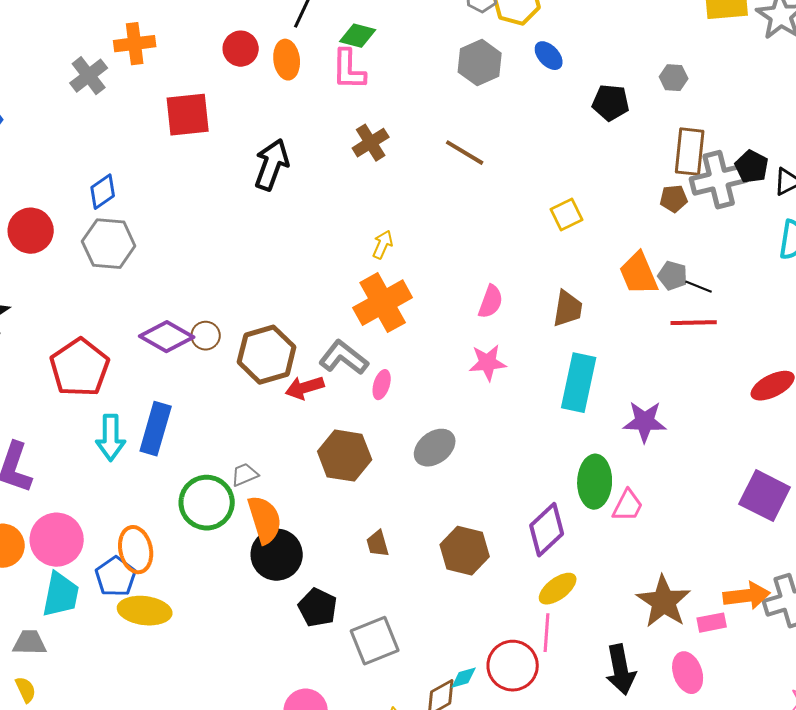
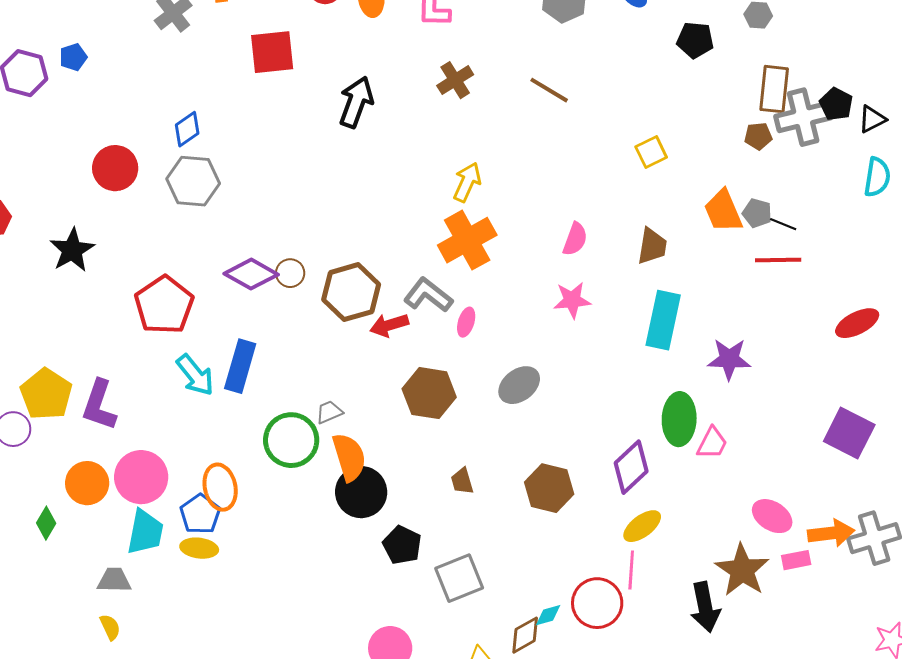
yellow arrow: (383, 245) -> (467, 182), size x1.4
cyan arrow: (111, 438) -> (195, 375), turned -39
brown star: (664, 602) -> (742, 570), moved
yellow ellipse: (145, 611) -> (199, 548), moved, size x0.7
pink ellipse: (688, 673) -> (772, 516), moved, turned -39

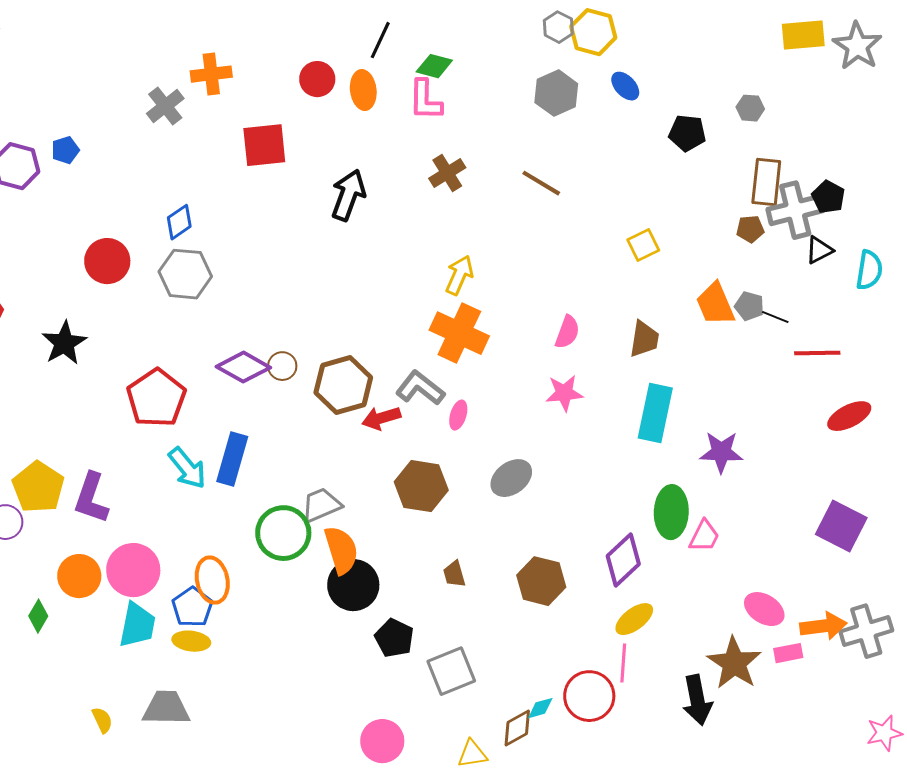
black triangle: (872, 119) -> (819, 250), moved
orange cross: (467, 240) -> (459, 333), turned -36
red line: (778, 260) -> (817, 353), moved
gray trapezoid: (329, 412) -> (321, 505), size x1.5
gray trapezoid: (114, 580) -> (166, 708), moved, size x1.4

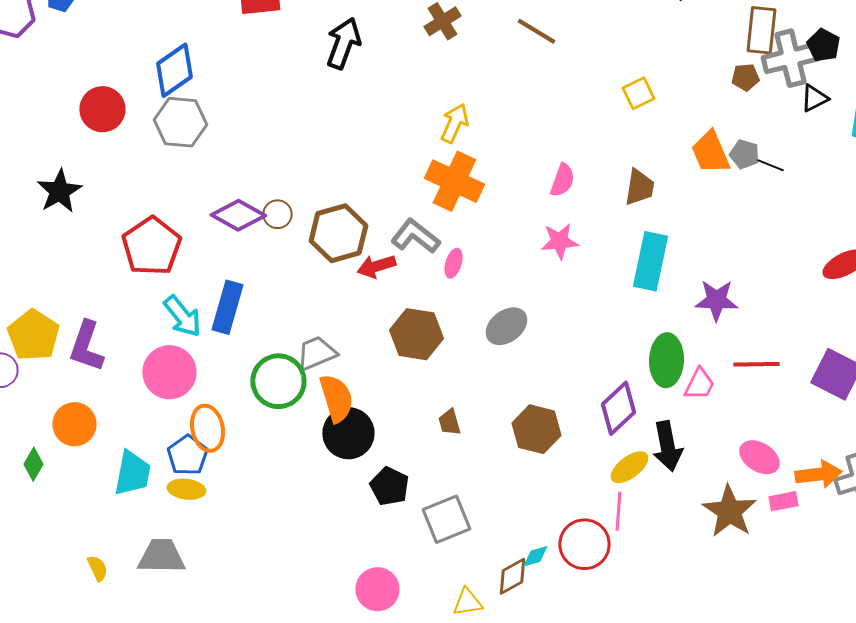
blue diamond: (179, 222) -> (174, 70), size x1.5
red line: (817, 353) -> (756, 364), moved
pink circle: (133, 570) -> (169, 372), moved
black arrow: (697, 700) -> (667, 446), moved

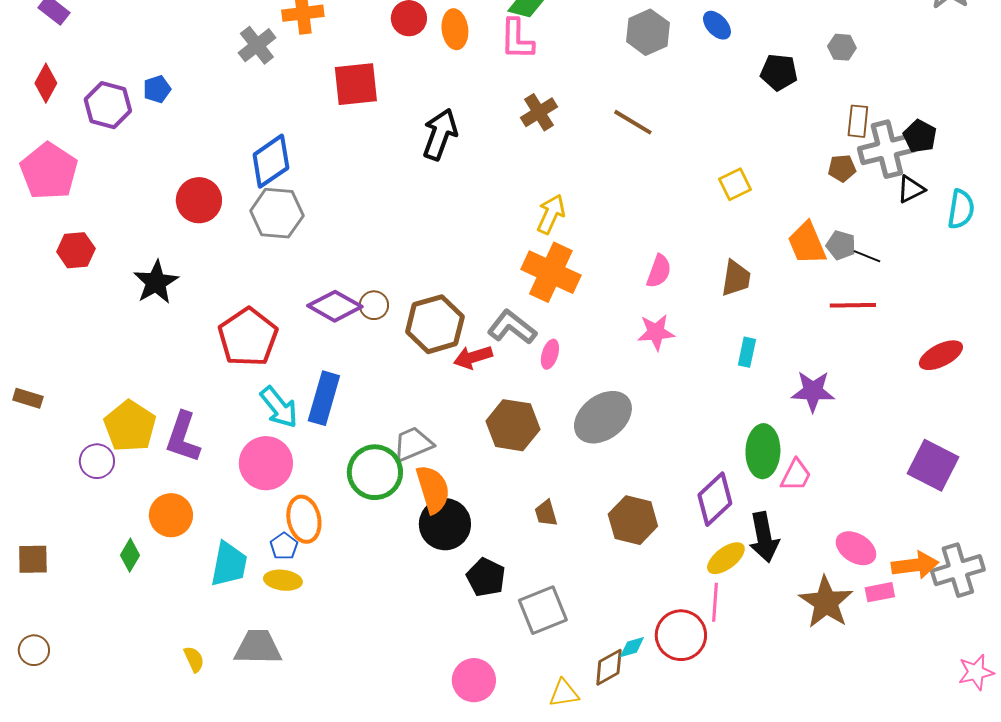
brown rectangle: (761, 30) -> (858, 121), size x0.7
cyan rectangle: (650, 261) -> (747, 352), size x0.5
gray ellipse: (506, 326) -> (603, 417), size x1.4
red line: (756, 364) -> (853, 305), moved
blue pentagon: (187, 455) -> (284, 546), size x0.7

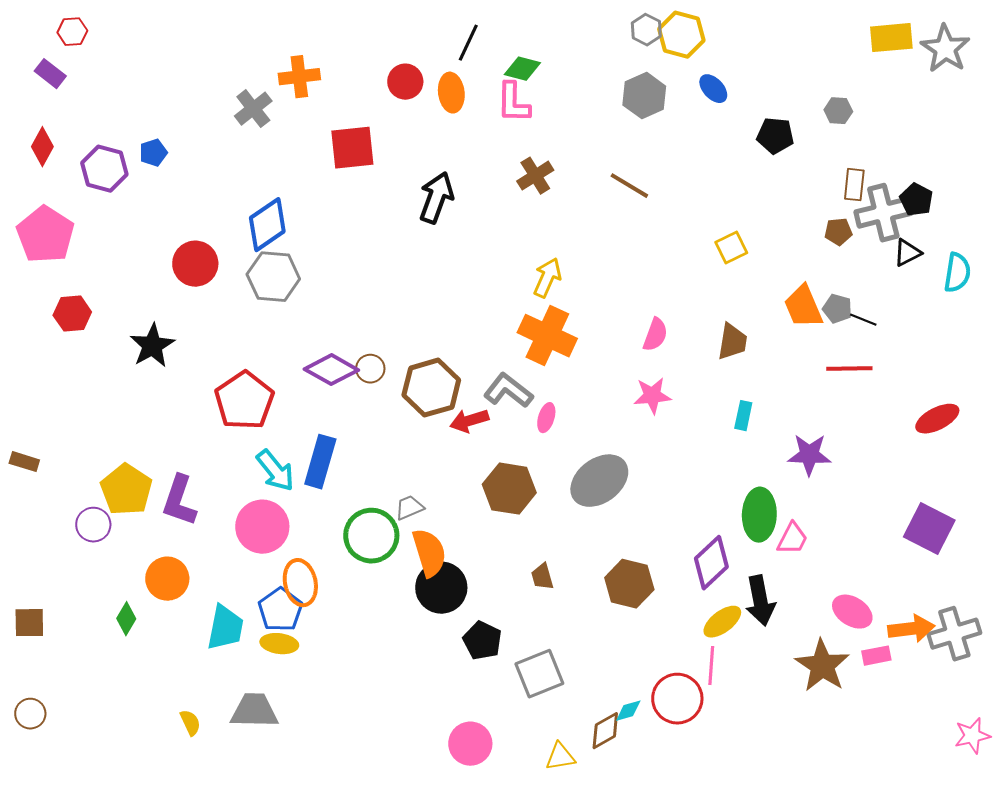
gray trapezoid: (413, 444) -> (409, 508), size x0.7
blue pentagon: (284, 546) -> (280, 610), size x1.6

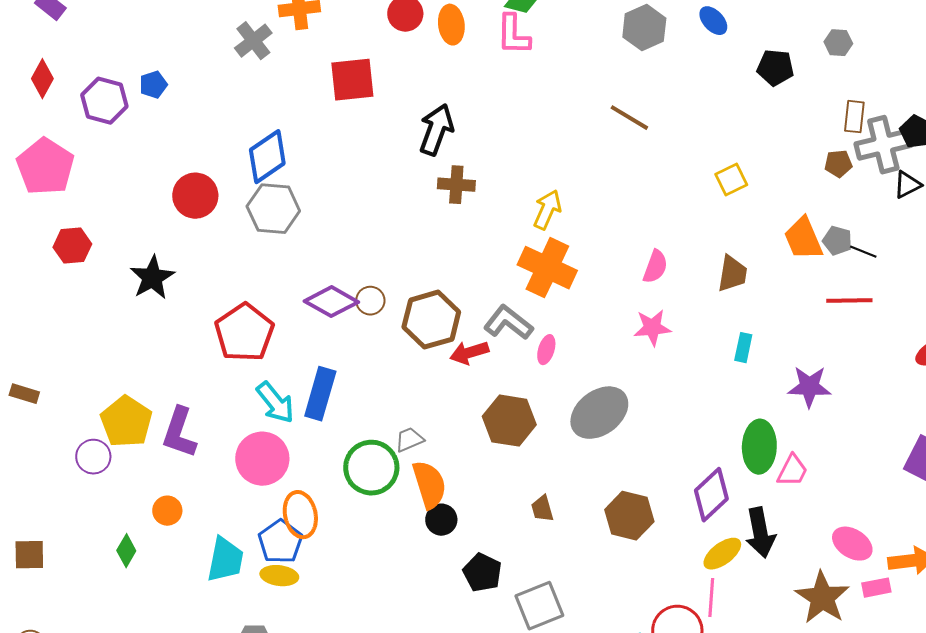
brown cross: (535, 176) -> (456, 185), moved, turned 36
orange circle: (167, 579) -> (167, 511), size x0.7
black circle: (441, 588) -> (441, 520), size x0.6

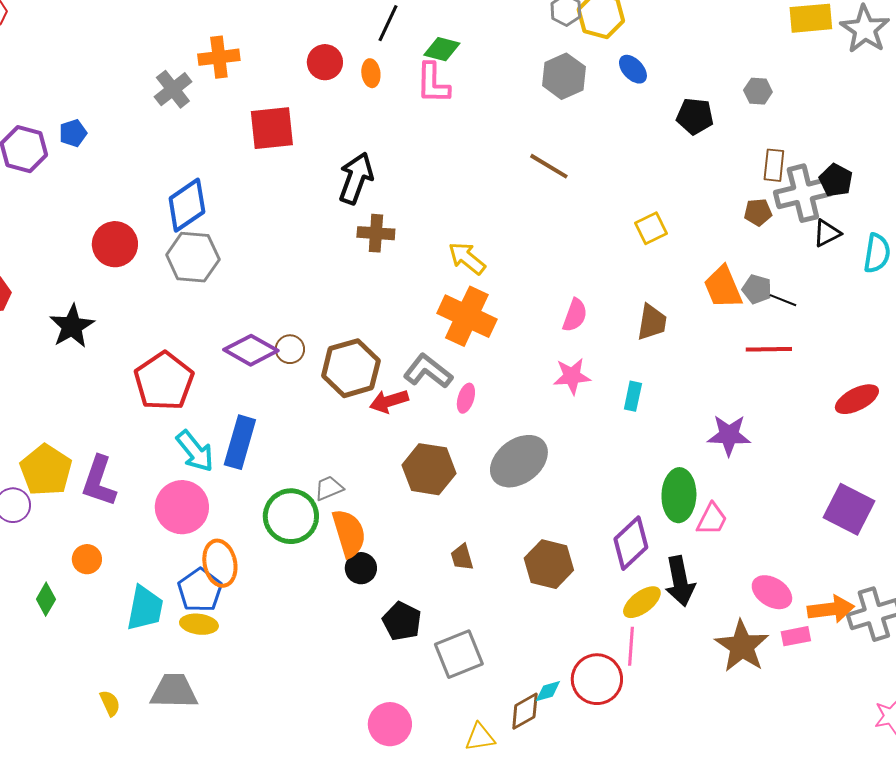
orange ellipse: (451, 25) -> (371, 73), size x0.7
yellow arrow: (547, 210) -> (467, 258), turned -75
cyan rectangle: (743, 348) -> (633, 396), moved

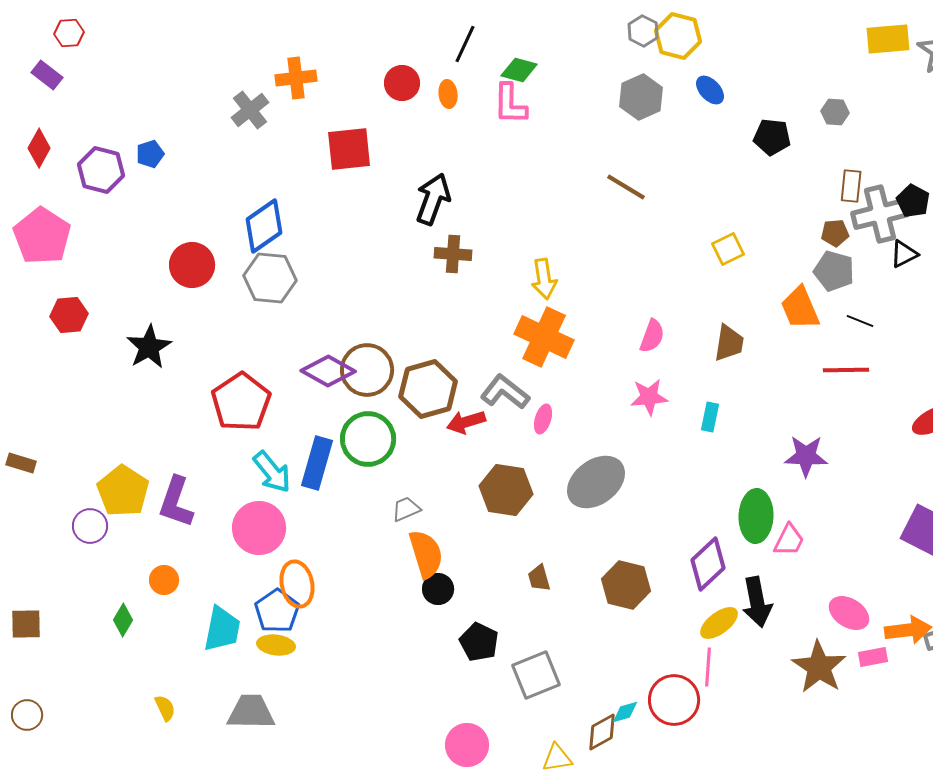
yellow arrow: (467, 258) -> (544, 279), turned -138
gray pentagon: (757, 289) -> (834, 271), moved, size x1.4
brown circle: (290, 349) -> (367, 370), size x1.8
green circle: (291, 516) -> (368, 439), moved
yellow semicircle: (110, 703) -> (165, 708), moved

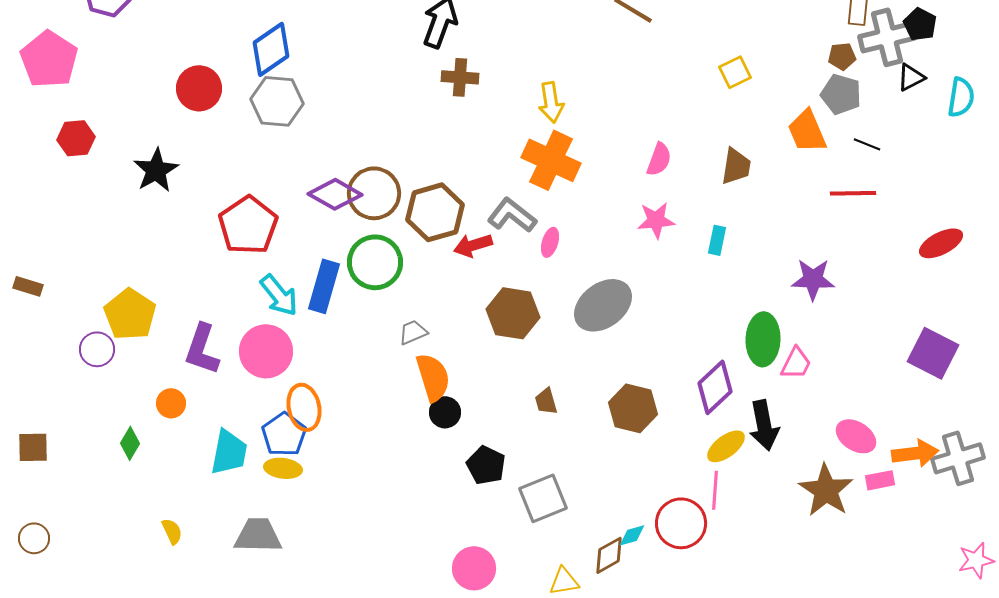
purple L-shape: (176, 502) -> (202, 349), moved

